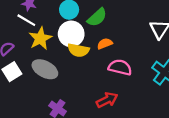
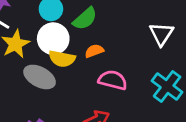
gray ellipse: (45, 69) -> (40, 77), moved

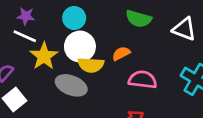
green semicircle: (85, 19) -> (139, 19), moved, turned 65
white triangle: (161, 34) -> (184, 29), turned -35

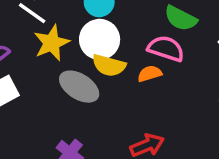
orange semicircle: (121, 54) -> (150, 74), moved
pink semicircle: (143, 80) -> (166, 49), moved

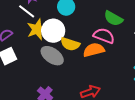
white circle: (100, 39) -> (53, 31), moved
orange semicircle: (150, 74) -> (94, 50), size x1.5

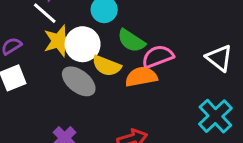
green semicircle: (113, 18) -> (131, 41), moved
pink semicircle: (104, 36) -> (158, 57), turned -45

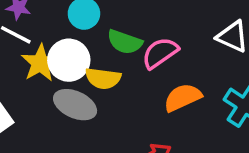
orange semicircle: (141, 77) -> (183, 97), moved

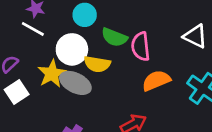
pink semicircle: (160, 53) -> (141, 46), turned -64
yellow star: (40, 63) -> (52, 74), moved

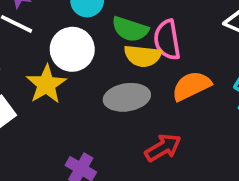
yellow semicircle: (97, 64) -> (143, 56), moved
gray ellipse: (75, 83) -> (127, 97), moved, turned -32

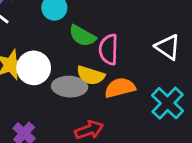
white circle: (72, 49) -> (34, 68), moved
yellow semicircle: (143, 56) -> (91, 75), moved

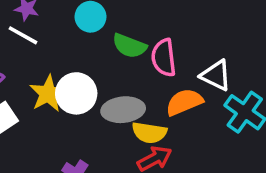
white triangle: (168, 47) -> (216, 75), moved
yellow semicircle: (91, 75) -> (149, 133), moved

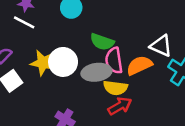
green semicircle: (129, 46) -> (102, 42), moved
pink semicircle: (164, 58) -> (114, 61), moved
yellow star: (48, 94) -> (43, 63), turned -30

